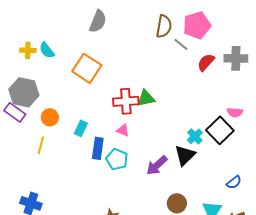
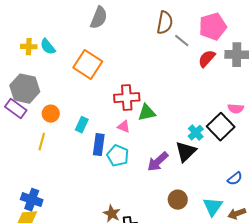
pink pentagon: (197, 25) -> (213, 27), moved
green triangle: (146, 98) -> (147, 113), moved

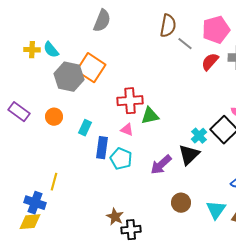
gray hexagon: (25, 89) -> (69, 77), moved
yellow line: (42, 142) -> (54, 182), moved

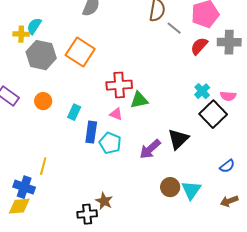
cyan semicircle: (51, 50) -> (34, 26), moved, turned 72
gray hexagon: (69, 77) -> (41, 55), moved
cyan cross: (199, 136) -> (202, 91), moved
cyan triangle: (216, 210) -> (191, 190), moved
black cross: (131, 230) -> (87, 214), moved

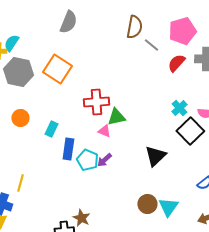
pink triangle: (116, 114) -> (104, 131), moved
purple arrow: (150, 149) -> (104, 160), moved, size x0.7

